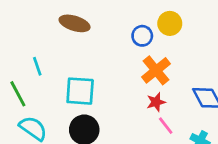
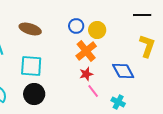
brown ellipse: (75, 23) -> (30, 29), moved
yellow circle: (170, 23) -> (97, 30), moved

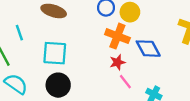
orange cross: (86, 51) -> (117, 36), turned -30
blue diamond: (123, 71) -> (148, 49), moved

